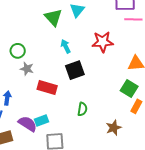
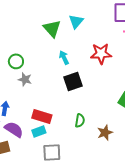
red rectangle: (47, 88) -> (42, 116), moved
purple semicircle: (28, 124) -> (14, 129), moved
brown star: (114, 128) -> (105, 133), moved

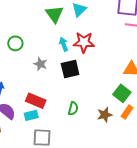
red star: (101, 54) -> (84, 42), moved
gray star: (25, 79) -> (40, 64), moved
brown star: (105, 133) -> (105, 115), moved

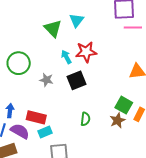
green circle: (15, 43) -> (19, 63), size x1.5
green square: (122, 93) -> (124, 105), moved
red rectangle: (36, 101) -> (36, 117), moved

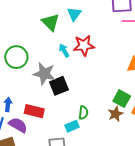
gray star: (46, 80) -> (44, 74), size x1.6
black square: (76, 80) -> (59, 86), moved
cyan rectangle: (45, 132) -> (72, 126), moved

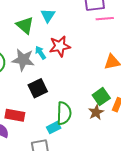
gray star: (44, 74) -> (23, 60), moved
green square: (122, 99) -> (101, 97), turned 30
green semicircle: (83, 113) -> (64, 113), size x1.6

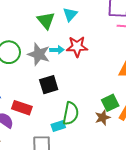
cyan arrow: (40, 53) -> (57, 50), turned 112

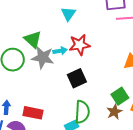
green triangle: (46, 20) -> (33, 39), moved
black square: (49, 85) -> (77, 78), moved

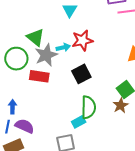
gray star: (43, 58) -> (46, 55), turned -30
red rectangle: (33, 113) -> (39, 76), moved

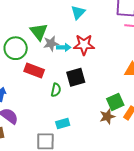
gray star: (46, 55) -> (51, 44), moved, size x0.7
green semicircle: (88, 107) -> (56, 90), moved, size x0.6

